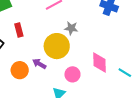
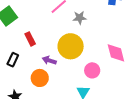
gray star: (71, 28) -> (80, 18), moved
purple arrow: (39, 64) -> (49, 60), moved

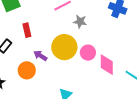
pink circle: (92, 70) -> (88, 53), moved

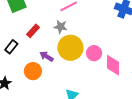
gray star: (80, 22) -> (61, 27), moved
red rectangle: (27, 30) -> (33, 31), turned 56

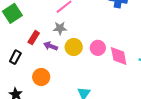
yellow circle: (70, 48) -> (74, 47), size x0.7
purple arrow: (46, 56) -> (50, 46), moved

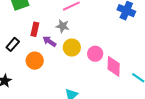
red rectangle: (34, 38) -> (35, 29), turned -32
orange circle: (41, 77) -> (35, 61), moved

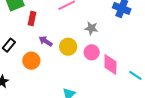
gray star: (63, 26) -> (91, 28), moved
red rectangle: (35, 29) -> (32, 18), moved

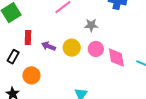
red rectangle: (32, 18) -> (28, 38), moved
orange circle: (31, 61) -> (31, 75), moved

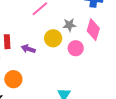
yellow circle: (72, 48) -> (53, 38), moved
pink diamond: (116, 58) -> (93, 30), moved, turned 30

